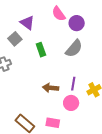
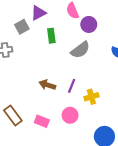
purple triangle: (27, 23) -> (38, 13), turned 42
green rectangle: (41, 50) -> (51, 36), moved
pink circle: (71, 103) -> (70, 115), moved

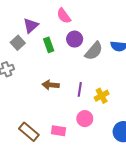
purple circle: (89, 24) -> (75, 39), moved
gray semicircle: (80, 50) -> (94, 51), moved
brown arrow: (47, 85) -> (51, 85), moved

